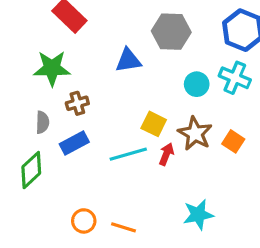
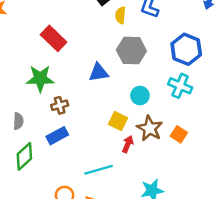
cyan circle: (197, 84) -> (140, 96), moved
gray semicircle: (42, 122) -> (18, 121), moved
cyan line: (128, 154) -> (99, 170), moved

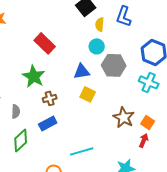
gray hexagon: (131, 51) -> (114, 65), moved
green star: (40, 78) -> (34, 76), turned 30
cyan circle: (140, 96) -> (97, 46), moved
yellow square: (118, 121) -> (88, 94), moved
red arrow: (128, 144) -> (144, 140), moved

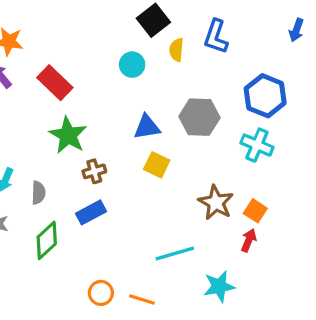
red rectangle: (45, 43) -> (55, 83), moved
cyan circle: (97, 46) -> (132, 65), moved
cyan line: (82, 151) -> (175, 253), moved

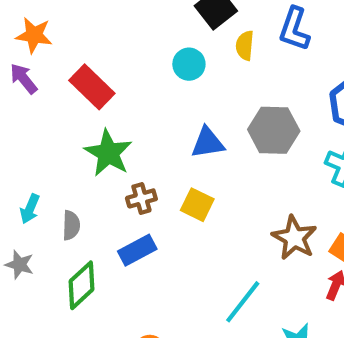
yellow square: (157, 165) -> (197, 205), moved
cyan line: (175, 253) -> (243, 302), turned -36

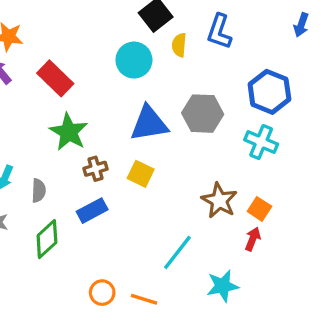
cyan circle: (189, 64) -> (134, 60), size x1.4
blue triangle: (208, 143) -> (149, 124), size x1.4

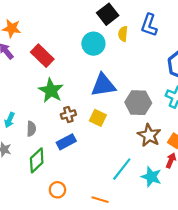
gray hexagon: (203, 114) -> (138, 103), moved
cyan star: (223, 286) -> (151, 177), moved, turned 30
orange circle: (102, 293) -> (57, 190), moved

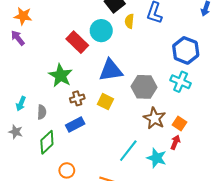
red rectangle: (42, 56) -> (77, 42), moved

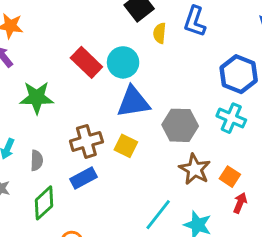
cyan circle: (101, 31) -> (123, 62), moved
green star: (61, 75) -> (37, 98), moved, turned -30
brown cross: (77, 98) -> (86, 141), size x1.5
red arrow: (175, 142) -> (240, 203), moved

